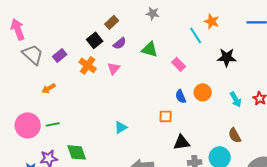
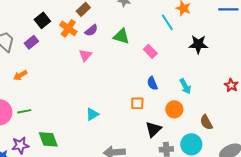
black square: (95, 40) -> (42, 20), moved
orange cross: (88, 65) -> (68, 28), moved
orange circle: (203, 92) -> (174, 109), moved
cyan arrow: (236, 99) -> (185, 86), moved
black triangle: (182, 142) -> (153, 129), turned -36

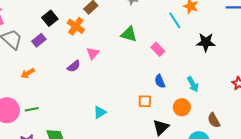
purple semicircle: (91, 30) -> (74, 66), moved

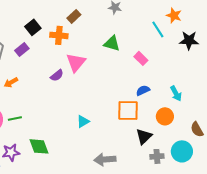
orange cross: (76, 26) -> (59, 35), turned -30
black star: (206, 42) -> (189, 40), moved
pink triangle: (93, 53) -> (76, 62), size x1.5
blue semicircle: (160, 81) -> (143, 90), turned 88
orange square: (145, 101) -> (128, 110), size x1.6

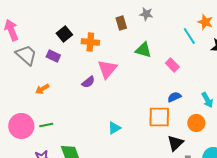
brown rectangle: (74, 16) -> (121, 23), moved, turned -64
purple rectangle: (22, 49) -> (53, 56), turned 64

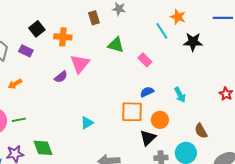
orange circle: (196, 123) -> (160, 120), moved

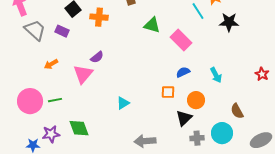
pink rectangle: (145, 60) -> (181, 40), size x1.5
pink triangle: (80, 64) -> (83, 74), moved
orange square: (132, 112) -> (168, 92), size x0.6

